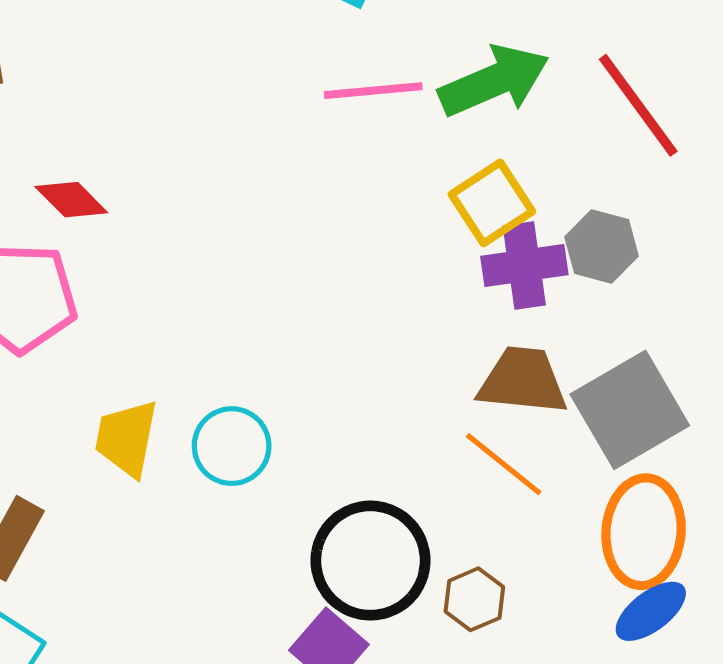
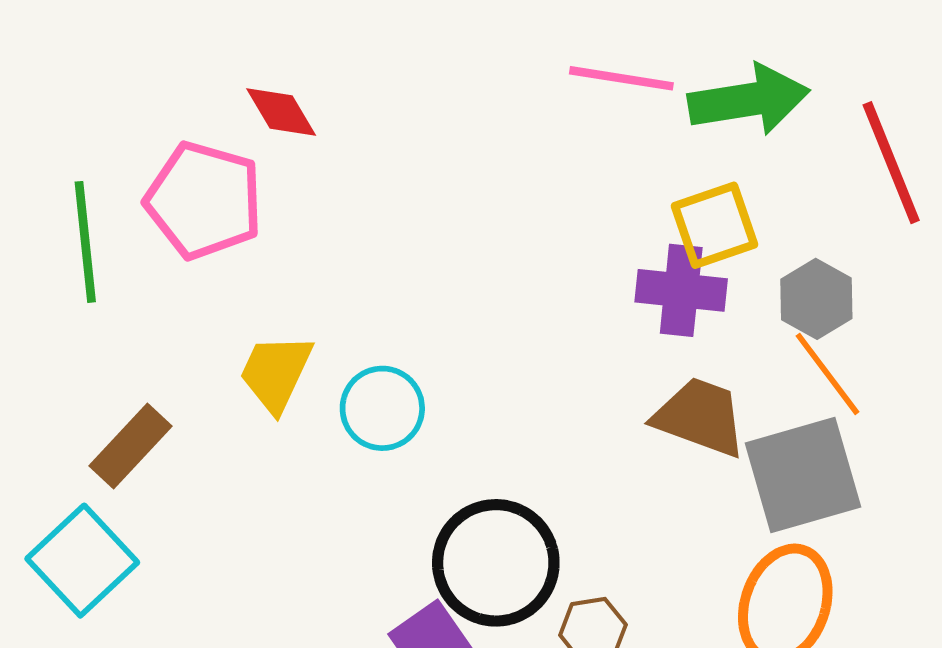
purple cross: (524, 266) -> (681, 290), moved
orange line: (504, 464) -> (828, 374), moved

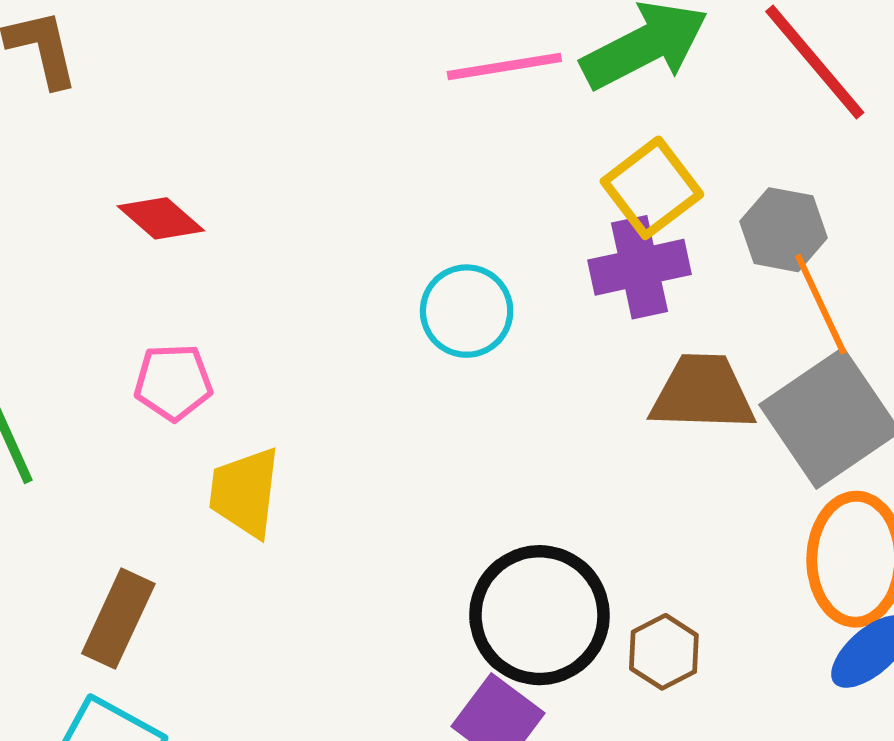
pink pentagon: (204, 200) -> (173, 382), moved, size x0.6
orange line: (828, 374) -> (821, 304), turned 30
cyan circle: (382, 408) -> (467, 311), moved

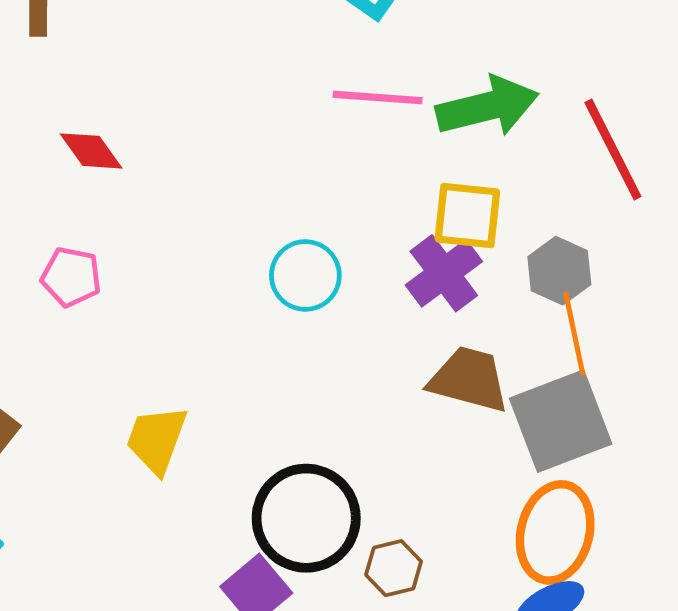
yellow square: (652, 188) -> (467, 216), turned 30
purple cross: (640, 267) -> (444, 273), turned -38
yellow trapezoid: (245, 492) -> (157, 440), moved

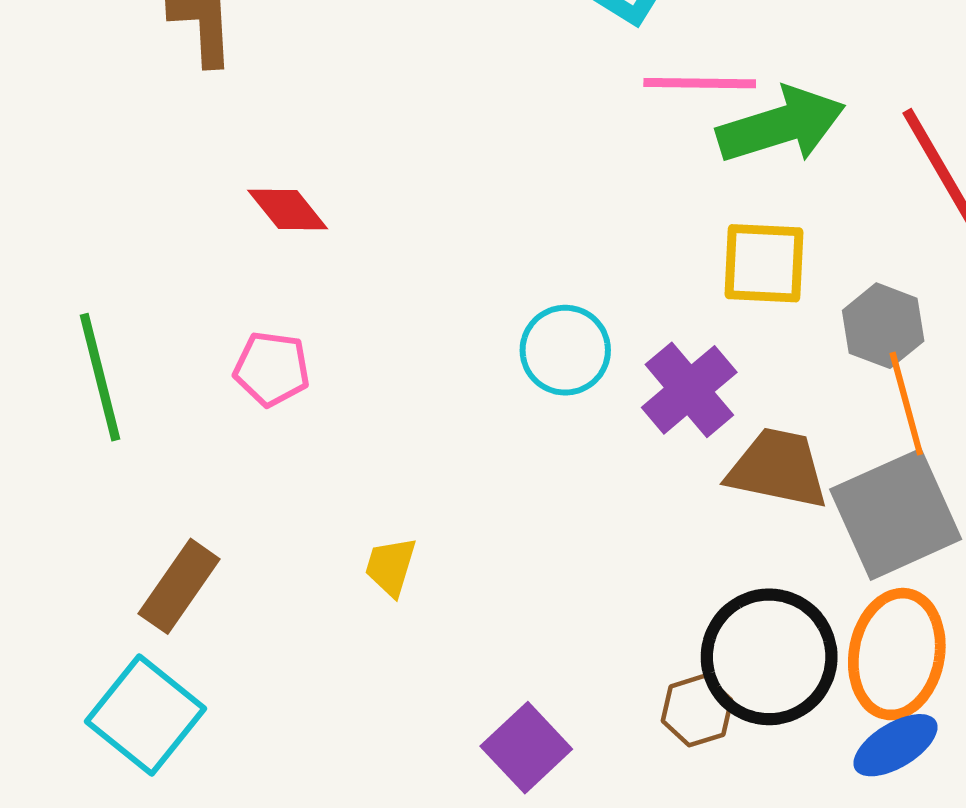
pink line: (378, 97) -> (700, 83), moved
purple cross: (444, 273) -> (689, 390), moved
yellow trapezoid: (157, 440) -> (391, 566), size x0.7
black circle: (306, 518) -> (769, 657), moved

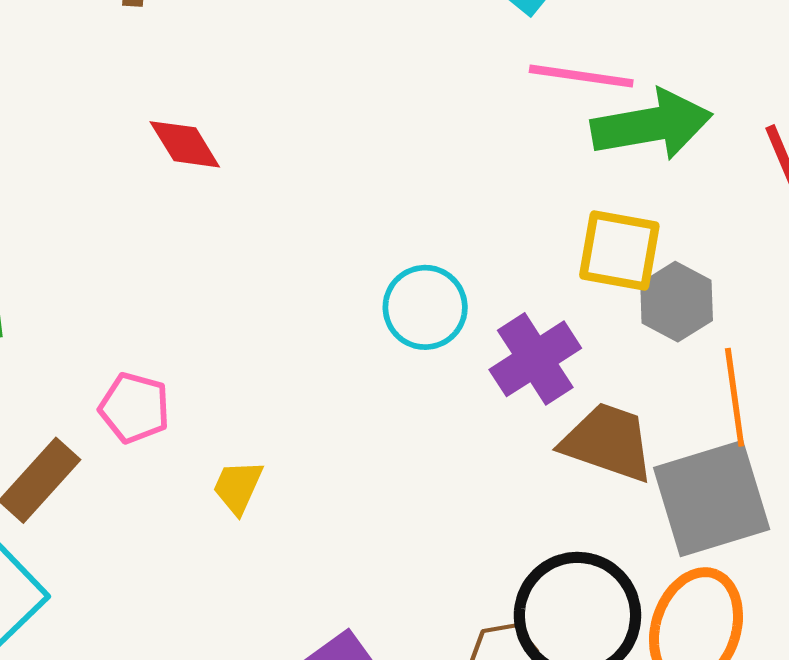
gray hexagon: (883, 326) -> (677, 302), moved
pink pentagon: (272, 369) -> (134, 408), moved

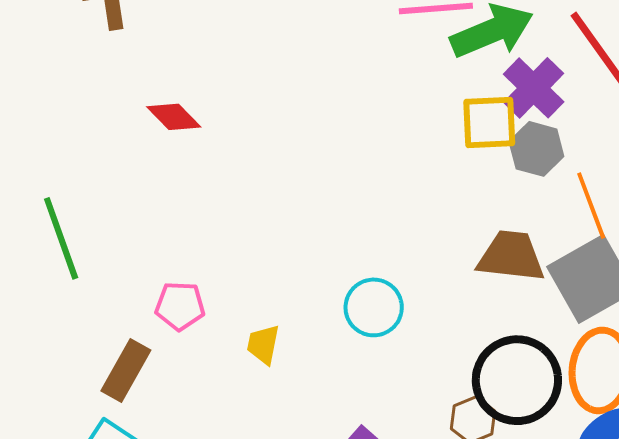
cyan circle: (425, 307) -> (374, 307), moved
purple cross: (535, 359) -> (534, 88), moved

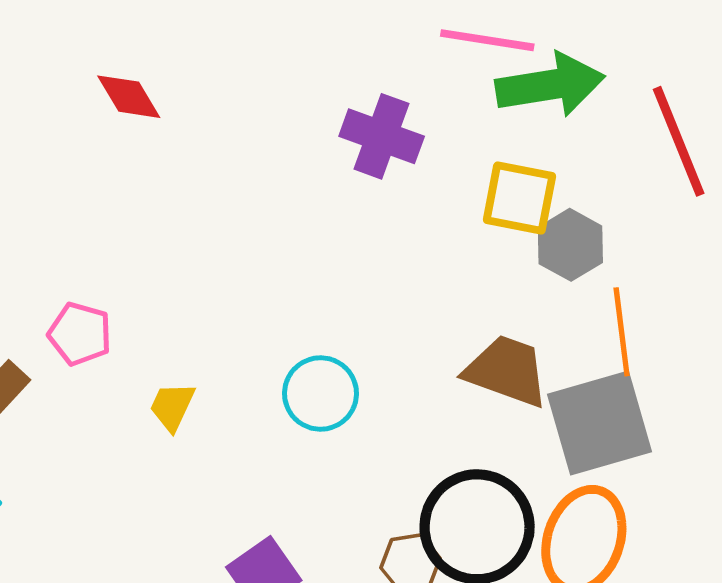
purple cross: (534, 88) -> (382, 136), moved, turned -38

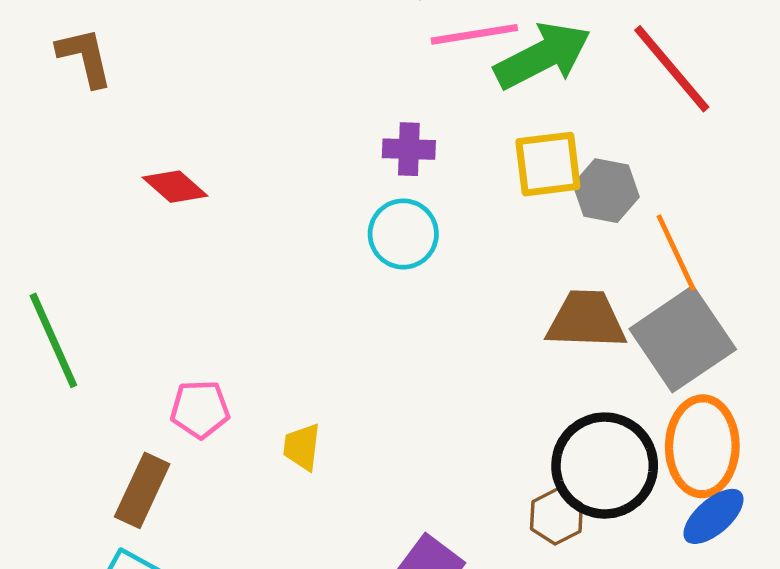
purple cross: (382, 136) -> (409, 149), size x0.7
cyan circle: (320, 393) -> (403, 234), moved

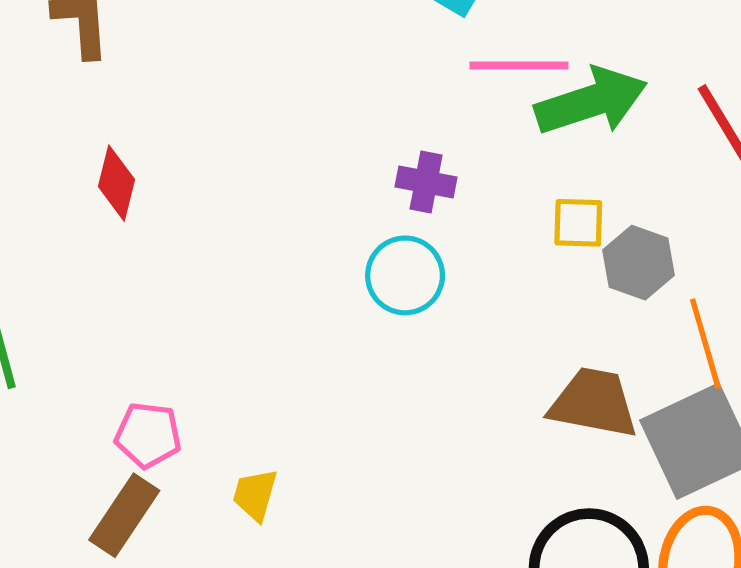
yellow square: (548, 164) -> (578, 223), size x0.7
red diamond: (175, 187) -> (117, 183), moved, turned 54
brown rectangle: (142, 490) -> (124, 515), moved

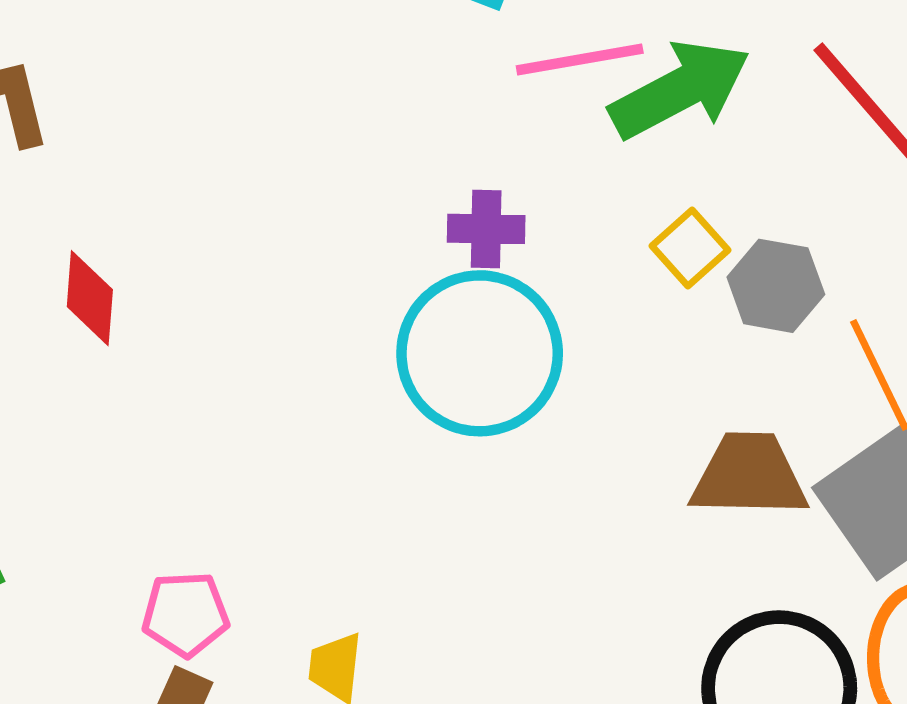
yellow square: (578, 223) -> (690, 248), turned -34
cyan circle: (405, 275) -> (480, 353), size x1.6

